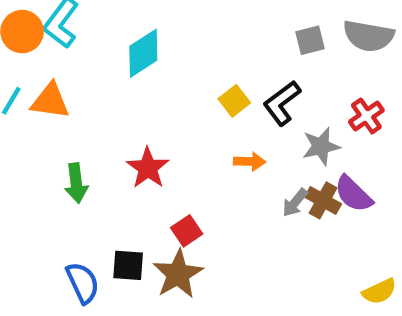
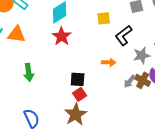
yellow square: (234, 101) -> (104, 18), moved, turned 32
red star: (148, 168) -> (62, 36), moved
black square: (128, 265) -> (78, 79), moved

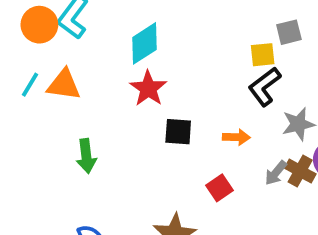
yellow square: (104, 18) -> (263, 55), moved
black square: (78, 79) -> (178, 132), moved
red square: (80, 94) -> (220, 188), moved

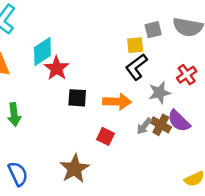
cyan diamond: (144, 43) -> (42, 51), moved
orange arrow: (236, 137) -> (117, 102), size x1.5
red square: (220, 188) -> (105, 136), turned -30

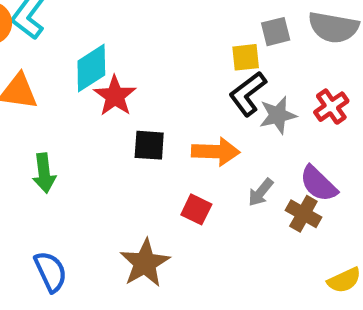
gray star: (160, 93) -> (278, 115), moved
brown cross: (161, 125) -> (303, 214), moved

